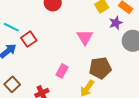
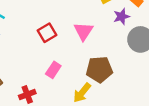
red square: (29, 39) -> (47, 33), moved

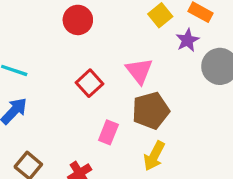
brown pentagon: (99, 69) -> (151, 111), moved

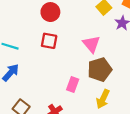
red square: (89, 83) -> (49, 41), moved, turned -35

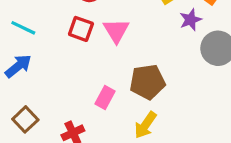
pink triangle: (91, 44) -> (116, 31), moved

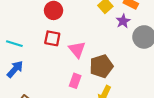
pink triangle: (116, 31) -> (77, 50), moved

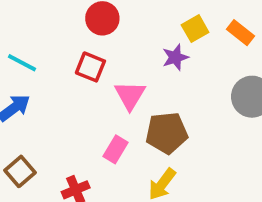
purple star: (123, 21) -> (175, 57), moved

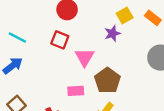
brown pentagon: (167, 133) -> (107, 80), turned -30
pink rectangle: (116, 149) -> (76, 91), turned 56

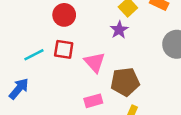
cyan line: (17, 38) -> (34, 55), moved, turned -42
brown pentagon: (107, 80) -> (125, 82), turned -30

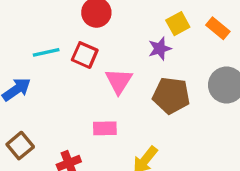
brown pentagon: (125, 82) -> (171, 95), moved

